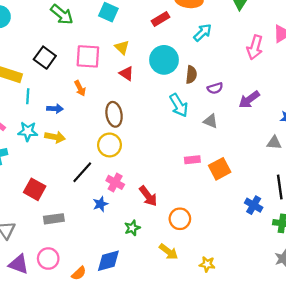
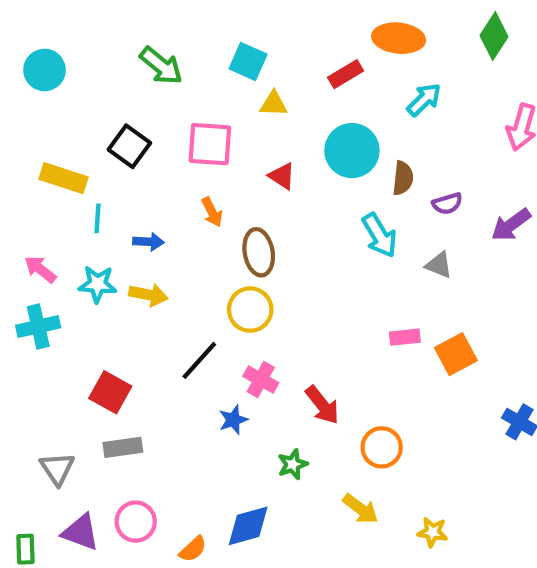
yellow triangle: (122, 47) -> (274, 104), moved, turned -42
orange arrow: (80, 88) -> (212, 212), moved
gray rectangle: (54, 219) -> (123, 447), moved

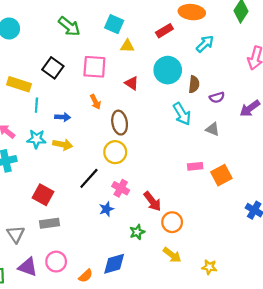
orange circle: (382, 447) -> (172, 222), moved

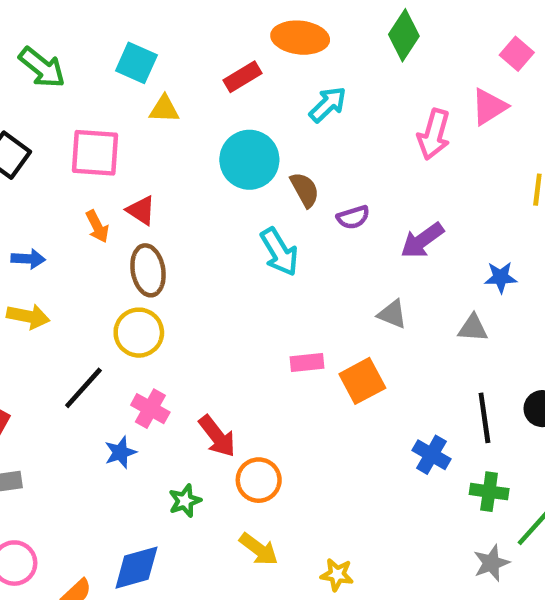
red triangle: (132, 83) -> (141, 210), moved
brown semicircle: (194, 84) -> (305, 190), turned -35
gray triangle: (213, 129) -> (392, 314), moved

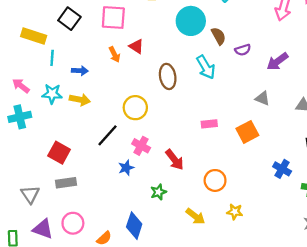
brown ellipse: (148, 270) -> (168, 76), moved
pink rectangle: (307, 363) -> (209, 124), moved
orange circle: (259, 480) -> (215, 180), moved
blue diamond: (136, 568) -> (134, 226), turned -56
yellow star: (337, 575) -> (235, 212), moved

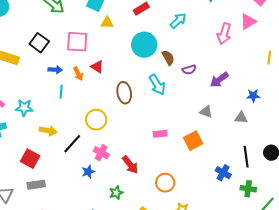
cyan line: (52, 58) -> (61, 92), moved
blue arrow: (80, 71) -> (55, 70), moved
yellow arrow: (80, 100) -> (48, 131), moved

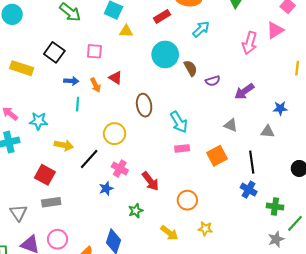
pink square: (77, 42) -> (94, 51), size x0.7
cyan arrow: (157, 85) -> (179, 122), moved
black line: (246, 157) -> (252, 162), moved

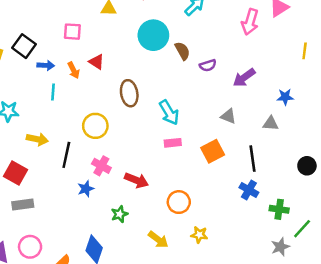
black square: (54, 52) -> (24, 46), moved
black line: (89, 159) -> (66, 155), turned -30
red arrow: (150, 181) -> (136, 180), turned -30

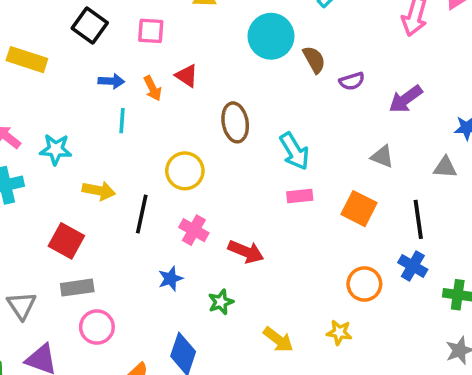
black square: (24, 46) -> (90, 25), moved
orange square: (213, 151) -> (359, 209), turned -35
blue star: (86, 189) -> (171, 279), moved
orange circle: (179, 202) -> (364, 284), moved
pink circle: (30, 247) -> (97, 327), moved

